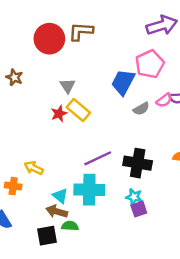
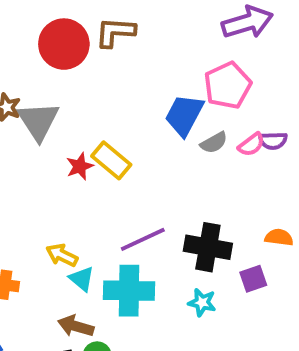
gray triangle: (68, 86) -> (38, 121), moved, size x1.6
gray semicircle: (141, 109) -> (214, 143), moved
yellow arrow: (34, 168) -> (62, 255), moved
cyan triangle: (60, 196) -> (82, 279), moved
purple square: (139, 209) -> (253, 279), moved

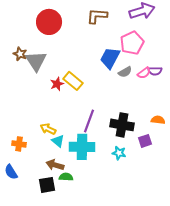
brown L-shape: (115, 32) -> (97, 16), moved
purple line: (143, 239) -> (89, 121), turned -45

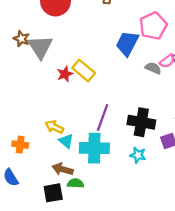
gray semicircle: (125, 72) -> (153, 68), moved, turned -128

